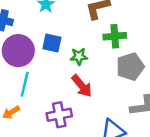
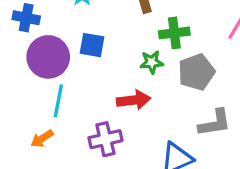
green star: (79, 56) -> (152, 62), moved
red arrow: (82, 86) -> (134, 100), turned -55

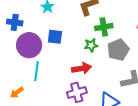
orange arrow: (42, 139) -> (17, 92), moved
purple cross: (105, 139) -> (77, 92), moved

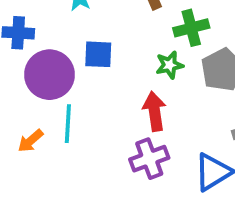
red arrow: (81, 68) -> (154, 111), turned -84
orange arrow: (17, 92) -> (31, 141), moved

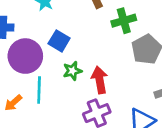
blue square: (98, 54) -> (59, 41), turned 30
green star: (169, 65) -> (72, 71), moved

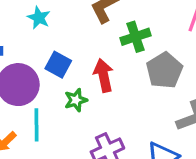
red arrow: (100, 80) -> (103, 75), moved

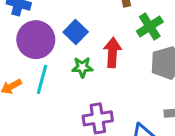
green cross: (135, 37) -> (150, 26), turned -30

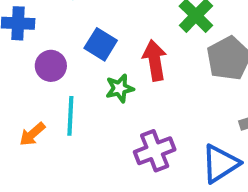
purple circle: (36, 40) -> (51, 66), size x0.6

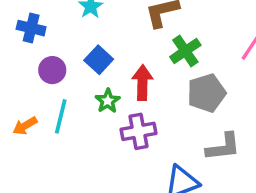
green star: (120, 88) -> (108, 101), turned -30
purple cross: (155, 151) -> (139, 131), moved

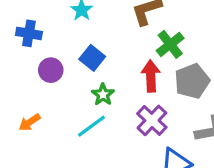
red arrow: (142, 83) -> (151, 76), moved
cyan line: (61, 116) -> (91, 126), moved, turned 44
purple cross: (139, 131) -> (152, 120), moved, turned -32

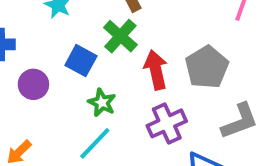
green cross: (170, 44) -> (120, 36), moved
purple cross: (152, 120) -> (167, 123), turned 32

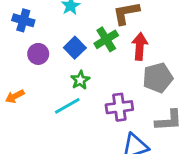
red arrow: (156, 70) -> (140, 46), moved

